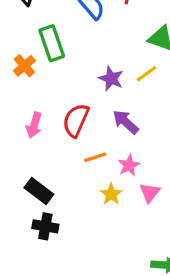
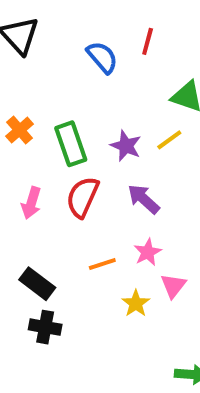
green rectangle: (52, 43) -> (71, 144), moved
orange line: (95, 157) -> (102, 264), moved
yellow star: (111, 194) -> (136, 303), moved

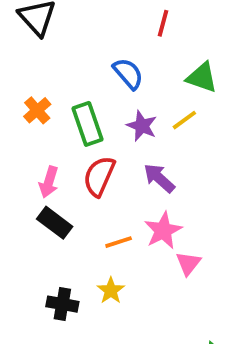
blue semicircle: (102, 57) -> (128, 74), moved
pink star: (148, 252) -> (163, 230), size x1.4
black rectangle: (37, 284) -> (55, 223), moved
yellow star: (136, 303) -> (111, 290), moved

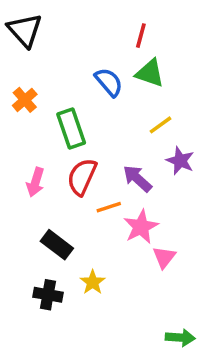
green triangle: (202, 77) -> (150, 73), moved
orange cross: (37, 110) -> (25, 100), moved
purple star: (142, 126) -> (180, 161), moved
black rectangle: (55, 223) -> (57, 245), moved
orange line: (119, 242) -> (109, 207), moved

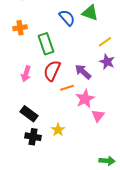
orange cross: (25, 100) -> (20, 28), turned 32
yellow line: (161, 125) -> (105, 42), moved
black rectangle: (57, 245) -> (29, 114), moved

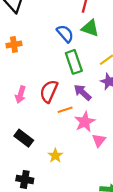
green rectangle: (46, 44) -> (74, 62), moved
black cross: (33, 137) -> (25, 179), moved

